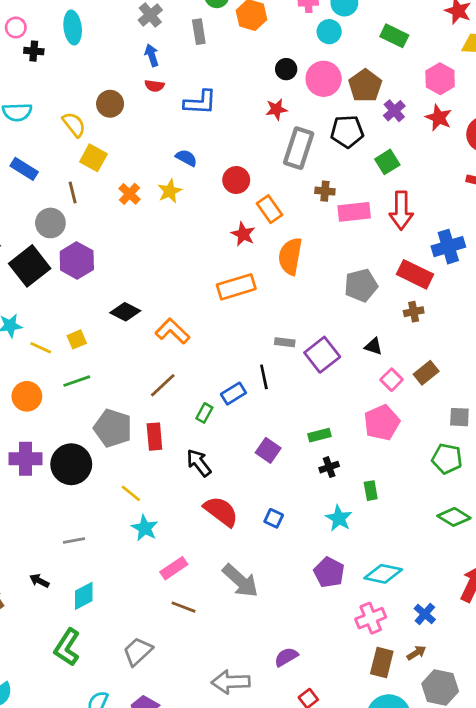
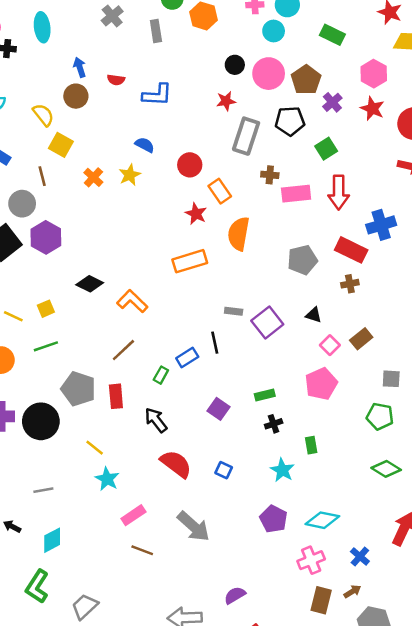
blue arrow: (152, 55) -> (80, 67), moved
gray trapezoid: (138, 651) -> (85, 607), moved

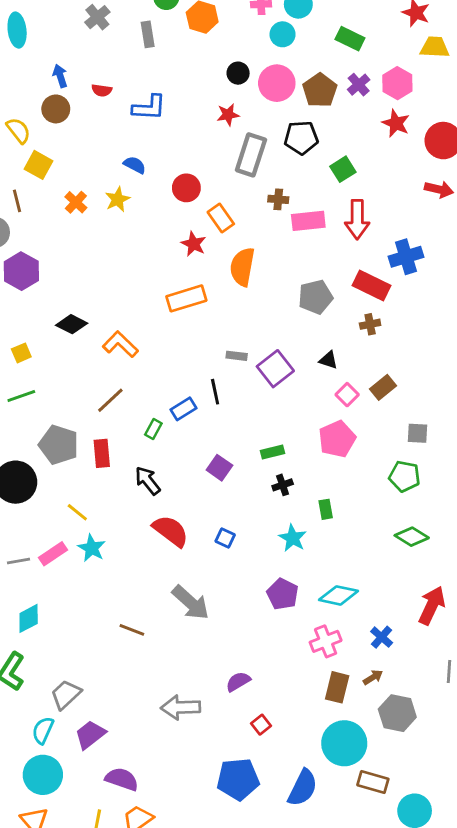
purple cross: (332, 102) -> (359, 85), moved
pink rectangle: (133, 515) -> (53, 554), moved

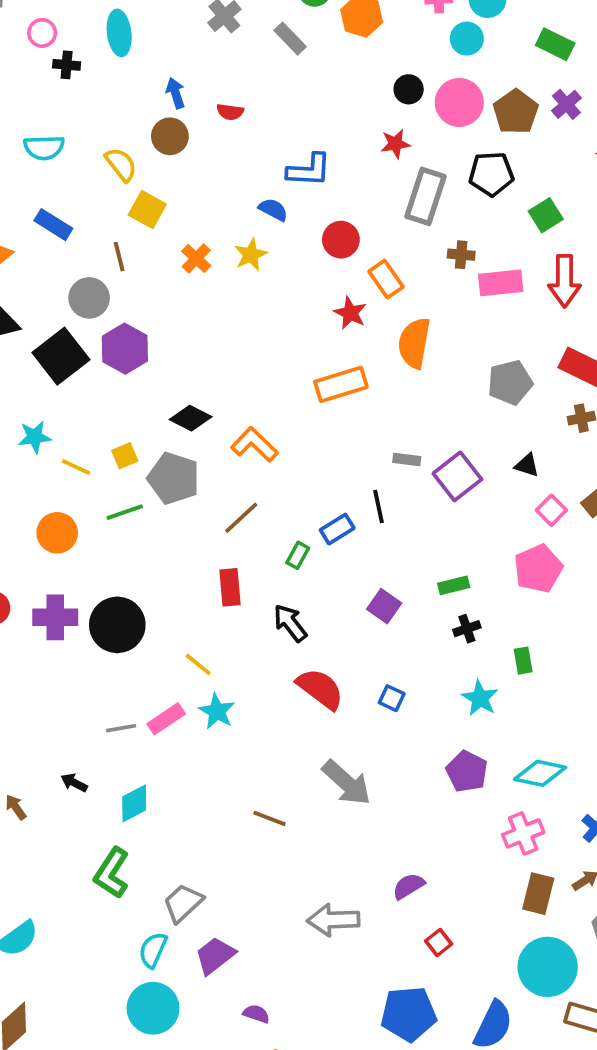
gray rectangle: (148, 34) -> (290, 39), turned -35
blue L-shape: (149, 108) -> (309, 170), moved
gray pentagon: (59, 445) -> (174, 478), moved
purple semicircle: (122, 779) -> (256, 1014), size x0.6

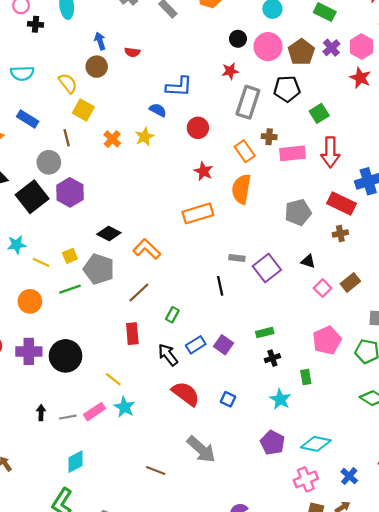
orange rectangle: (386, 279) -> (245, 151), moved
blue rectangle: (337, 529) -> (196, 345), moved
pink pentagon: (538, 569) -> (327, 340), moved
black arrow: (74, 783) -> (41, 413), moved, turned 64

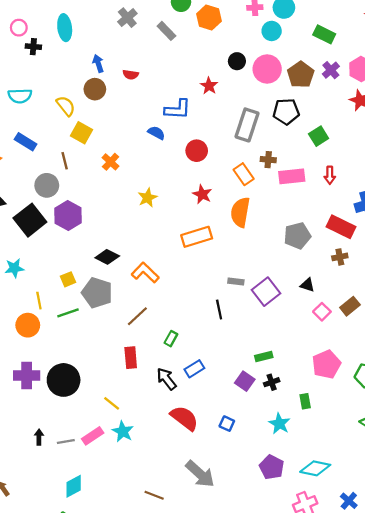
red star: (230, 71) -> (209, 86), moved, turned -30
yellow star: (145, 137) -> (147, 198), moved
red arrow: (330, 152) -> (330, 175), size x0.6
yellow line: (41, 262) -> (39, 301), moved, turned 54
purple square: (224, 345) -> (245, 381), moved

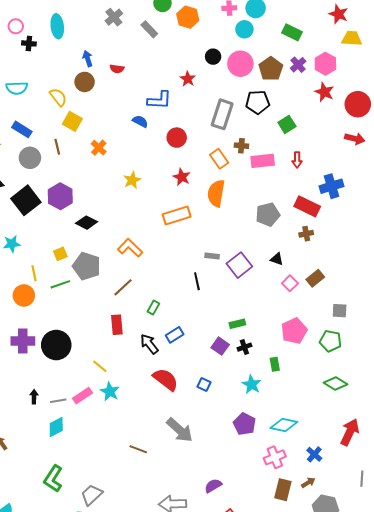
gray circle: (47, 185) -> (30, 158), moved
black diamond: (107, 257) -> (87, 223), moved
cyan diamond: (74, 486) -> (56, 427), moved

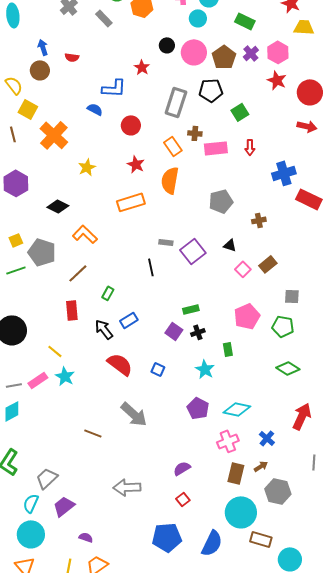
orange cross: (99, 148) -> (54, 135), size x1.8
red rectangle: (307, 206) -> (309, 199), moved
black diamond: (87, 223) -> (58, 206), moved
purple semicircle: (213, 486) -> (182, 468), moved

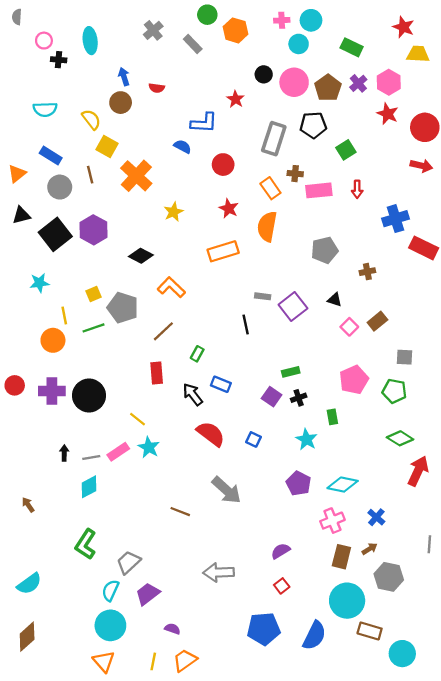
blue rectangle: (129, 320) -> (221, 384), turned 54
red arrow: (302, 416) -> (418, 471), moved

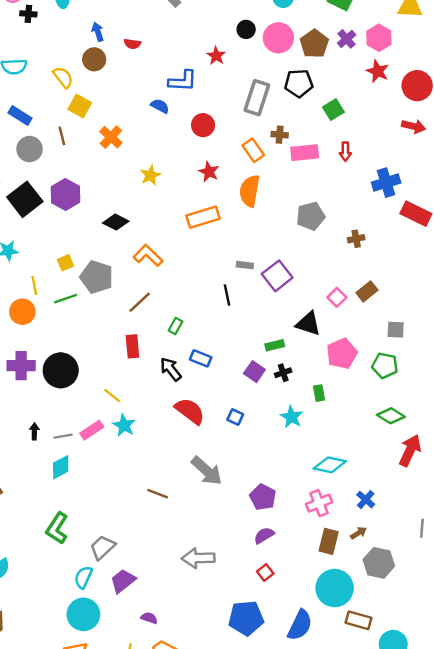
orange cross: (136, 176) -> (111, 137), size x0.7
black triangle: (335, 300) -> (308, 324), moved, size x1.6
purple pentagon: (299, 483) -> (263, 497), moved

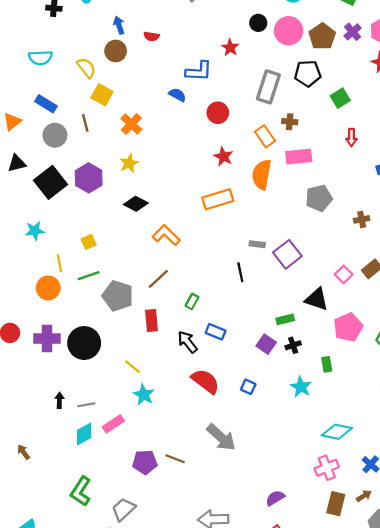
pink rectangle: (305, 153) -> (299, 157), moved
yellow star: (150, 175) -> (129, 163), moved
gray pentagon: (97, 277) -> (118, 296), moved
pink rectangle: (92, 430) -> (113, 424), moved
purple pentagon: (263, 497) -> (145, 462), moved, turned -30

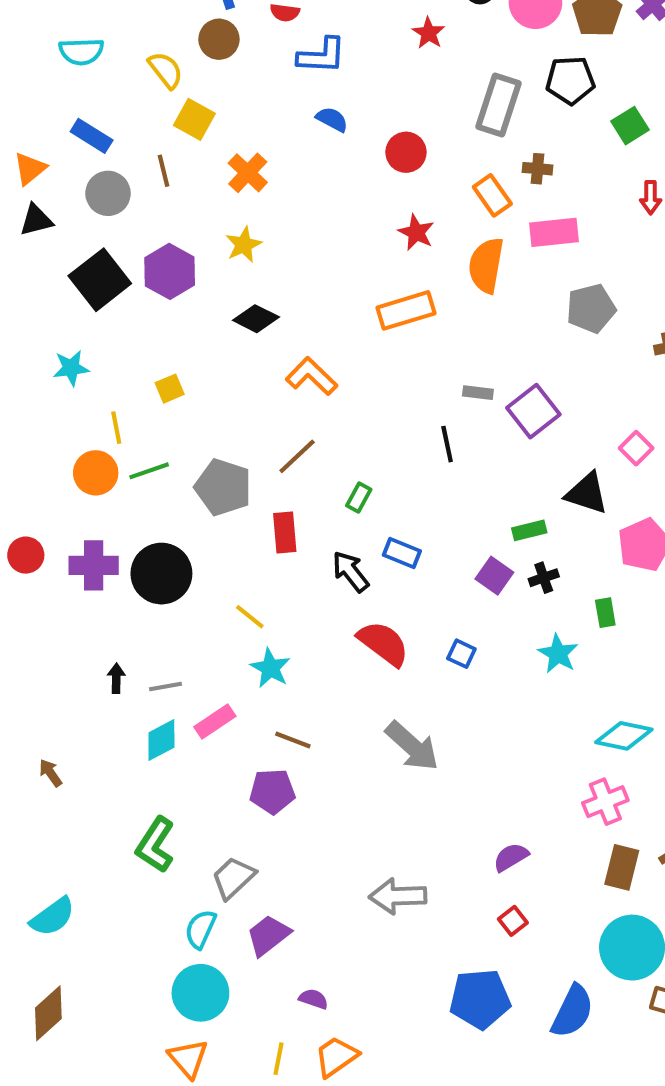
blue L-shape: (199, 71) -> (322, 56), moved
black triangle: (17, 163) -> (36, 220), moved
green line: (89, 276) -> (149, 471), moved
brown line: (175, 459) -> (293, 740), moved

